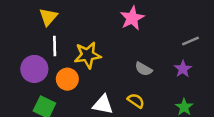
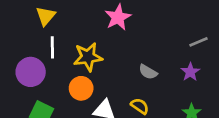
pink star: (132, 18) -> (118, 17), moved
orange circle: (67, 79) -> (81, 88), moved

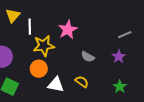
pink star: (118, 17) -> (68, 30), moved
white line: (52, 47) -> (30, 27), moved

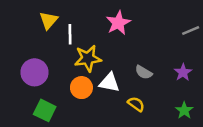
pink star: (68, 30) -> (118, 23), moved
gray line: (125, 35) -> (191, 30), moved
white triangle: (56, 85) -> (109, 82), moved

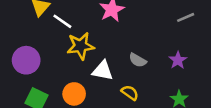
white line: (70, 34) -> (62, 21), turned -54
orange circle: (81, 88) -> (74, 94), moved

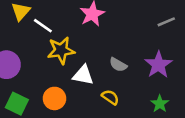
purple star: (178, 60) -> (158, 65), size x1.5

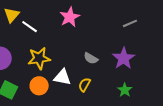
yellow star: (61, 50) -> (39, 58), moved
white triangle: (83, 75) -> (62, 77), moved
yellow semicircle: (110, 97) -> (85, 85), turned -96

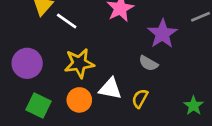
purple star: (124, 58) -> (162, 34), moved

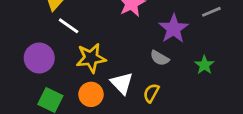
white line: (67, 21) -> (69, 26), moved
white triangle: (110, 89) -> (122, 83), turned 35
green star: (193, 106) -> (204, 65), moved

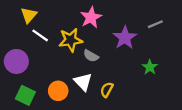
yellow star: (91, 58) -> (71, 40), moved
gray semicircle: (160, 58) -> (91, 56), moved

